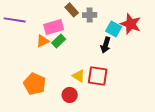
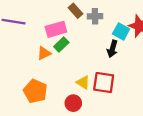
orange triangle: (43, 41) -> (44, 53), moved

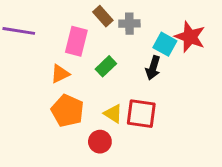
pink rectangle: (56, 29) -> (76, 41), turned -60
green rectangle: (61, 44) -> (106, 66), moved
orange pentagon: (35, 91) -> (67, 111), moved

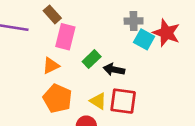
brown rectangle: (103, 16) -> (52, 14), moved
gray cross: (129, 24) -> (134, 21), moved
black arrow: (153, 68) -> (114, 70), moved, turned 84

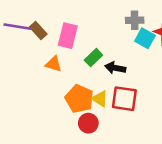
brown rectangle: (52, 14) -> (38, 31), moved
orange triangle: (51, 66) -> (54, 64), turned 42
orange pentagon: (57, 98) -> (79, 99), moved

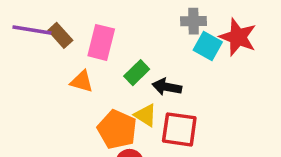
yellow triangle: (100, 99) -> (146, 115), moved

